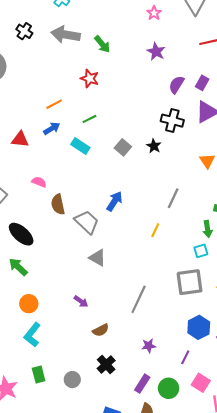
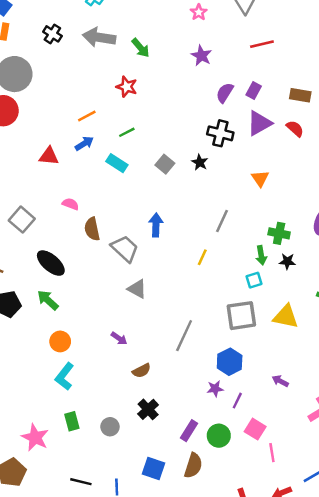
blue arrow: (114, 201) -> (156, 225), turned -30
blue hexagon: (199, 327) -> (230, 362), moved
purple star: (149, 346) -> (215, 389), moved

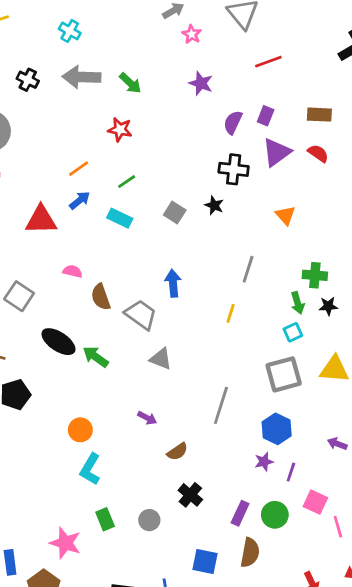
red triangle: (49, 156) -> (41, 220), size x1.4
green arrow: (48, 300) -> (96, 357), moved

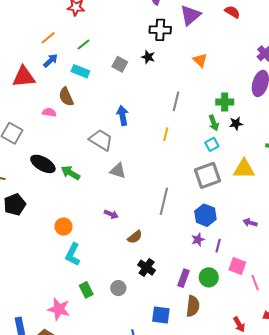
red semicircle: (318, 153) -> (232, 12), moved
brown semicircle: (101, 297) -> (66, 97), moved

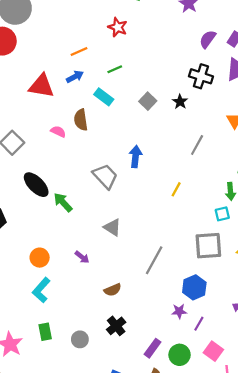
gray line: (176, 101) -> (197, 145), moved
gray triangle: (118, 171) -> (112, 227), moved
purple arrow: (111, 214) -> (82, 257), moved

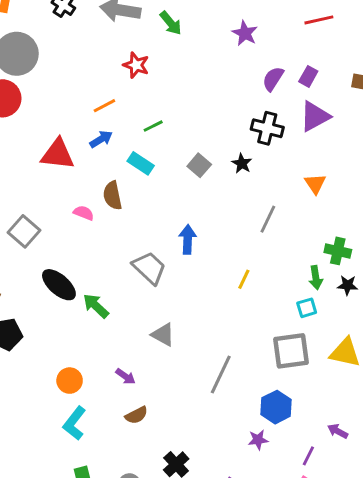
red star: (118, 27) -> (136, 65), moved
brown semicircle: (113, 290) -> (136, 415), moved
purple line: (199, 324) -> (308, 456), moved

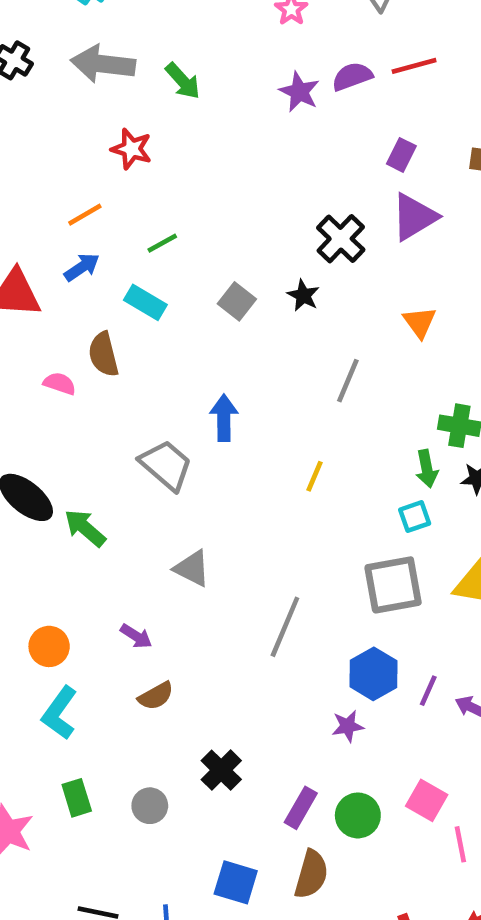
purple semicircle: (273, 79) -> (352, 76), moved, turned 40
black cross: (267, 128) -> (341, 239), turned 32
purple line: (308, 456) -> (428, 691), moved

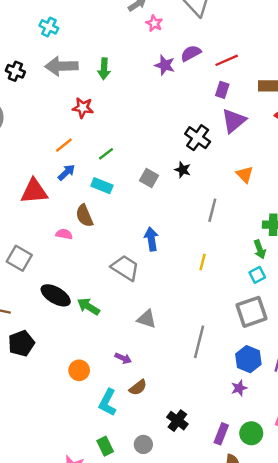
red line: (414, 66) -> (227, 60), moved
green arrow: (183, 81) -> (104, 69), turned 54
cyan L-shape: (60, 713) -> (108, 402), moved

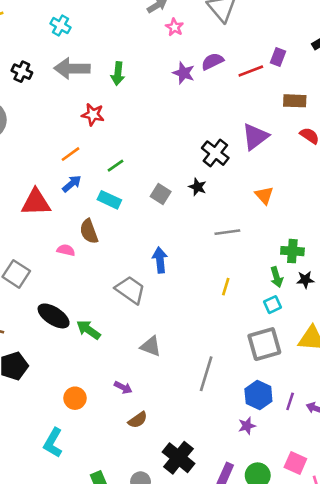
purple rectangle: (222, 90) -> (278, 57), moved
gray line: (212, 210) -> (227, 232), turned 65
yellow line: (203, 262) -> (226, 287), moved
cyan L-shape: (108, 402) -> (53, 443), moved
black cross: (177, 421) -> (179, 458), size x1.4

